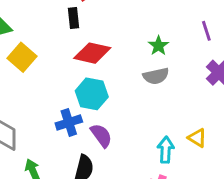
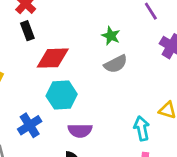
blue cross: (69, 122) -> (30, 125), moved
purple semicircle: (101, 135) -> (80, 131), turned 140

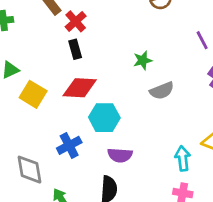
green star: (111, 36) -> (143, 60), moved, turned 30
red diamond: (53, 58) -> (80, 88), moved

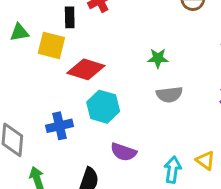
black rectangle: (75, 49) -> (70, 17), moved
yellow square: (33, 94) -> (51, 45), moved, turned -32
purple semicircle: (120, 155) -> (123, 152), moved

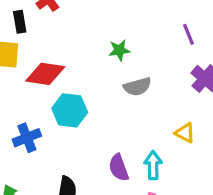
purple semicircle: (123, 152) -> (119, 168), moved, turned 60
yellow triangle: (205, 160) -> (185, 133), moved

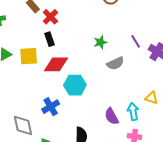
black rectangle: (20, 22) -> (49, 39), moved
purple line: (188, 34) -> (136, 41), moved
yellow triangle: (185, 133) -> (151, 98), moved

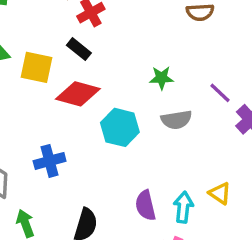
black rectangle: (49, 39) -> (79, 49), turned -48
purple line: (136, 41) -> (220, 93), turned -32
cyan hexagon: (75, 85) -> (120, 127), moved

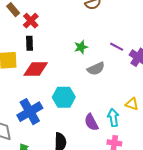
black rectangle: (79, 49) -> (29, 43), turned 64
cyan hexagon: (120, 127) -> (64, 97), moved
blue cross: (50, 161) -> (30, 112), size x1.4

